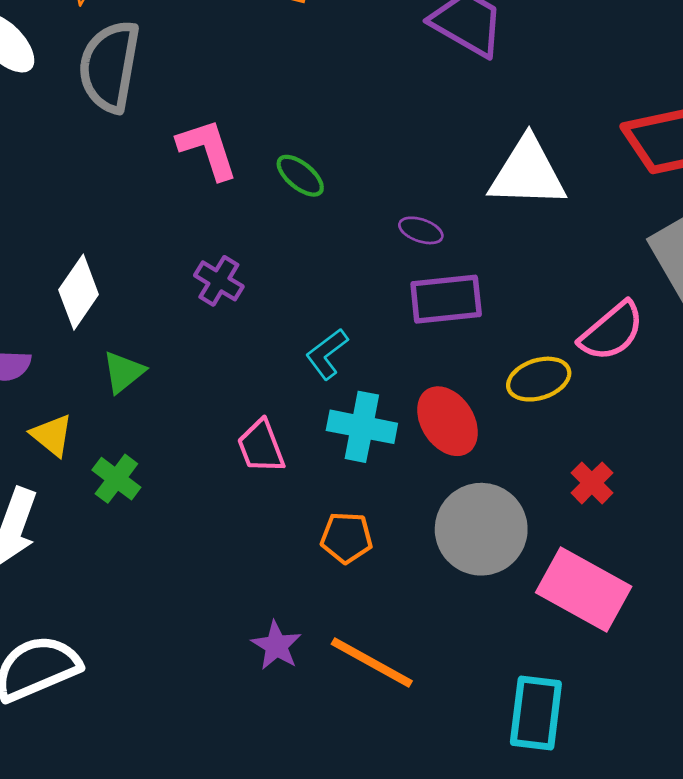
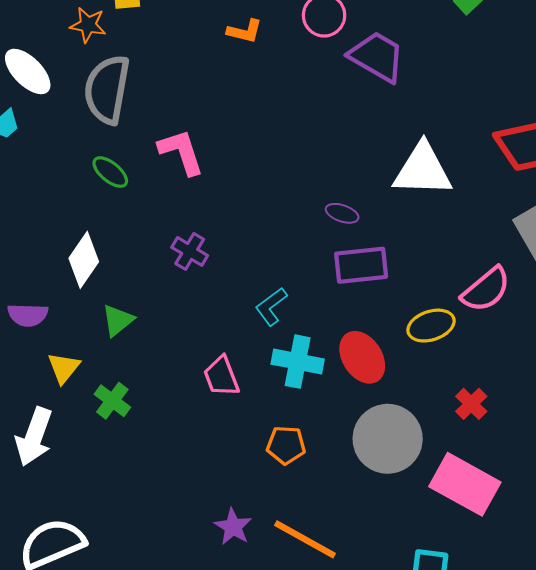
green ellipse: (300, 176) -> (110, 172), moved
yellow triangle: (52, 435) -> (64, 368), turned 30

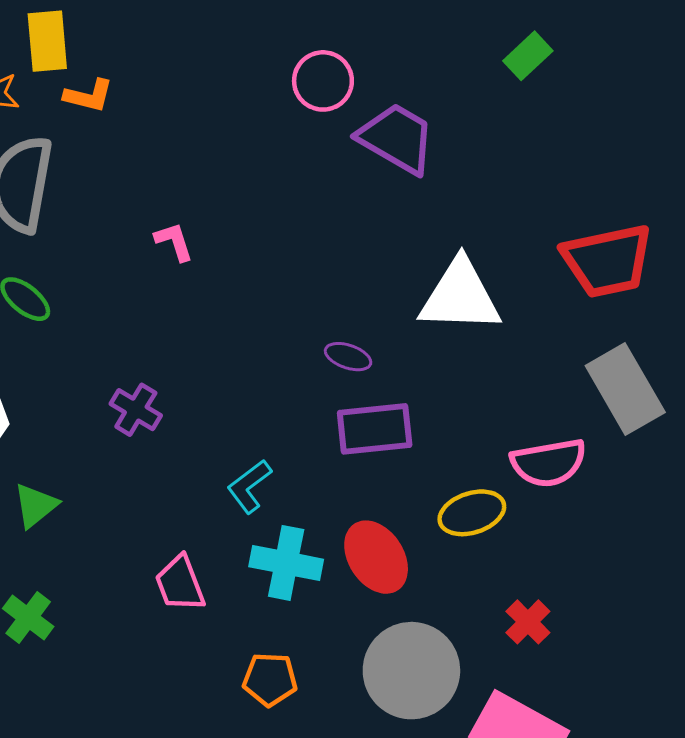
orange L-shape: (245, 31) -> (89, 96), moved
pink L-shape: (181, 152) -> (174, 242), moved, size x0.6
pink semicircle: (486, 290) -> (549, 463), turned 30

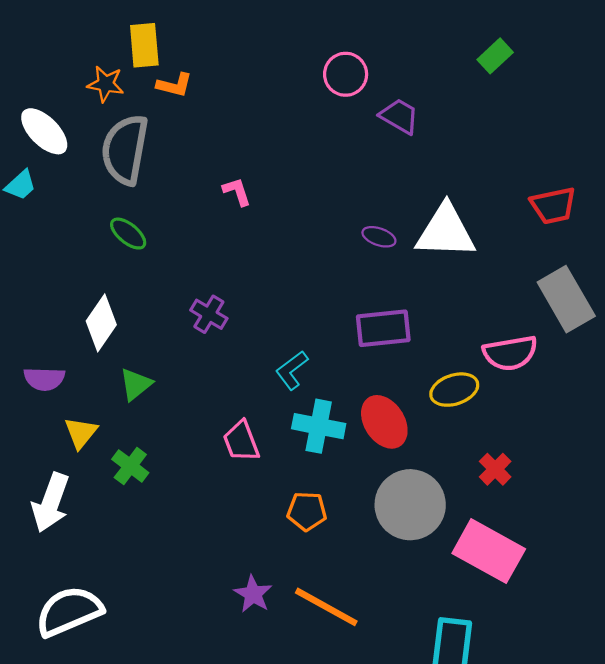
purple trapezoid: (397, 138) -> (399, 116), size x0.7
red trapezoid: (608, 261) -> (553, 206), size x0.7
purple ellipse: (348, 357) -> (379, 237), moved

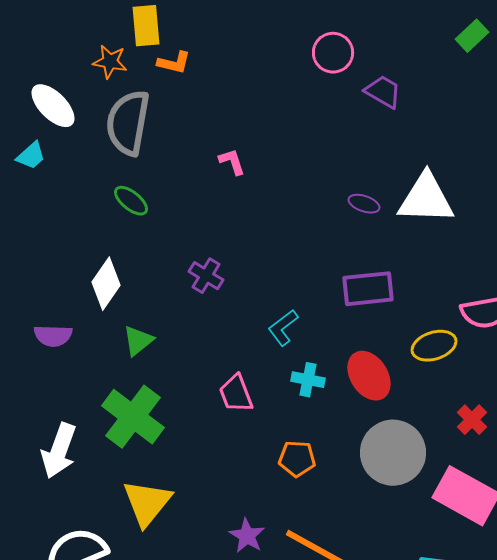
cyan cross: (319, 426) -> (308, 380), size x0.7
yellow triangle: (81, 433) -> (147, 503), moved, size x1.6
green cross: (130, 466) -> (133, 417), size x1.8

